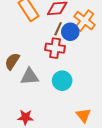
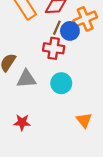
orange cross: (85, 21) -> (85, 19), turned 30

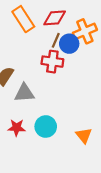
cyan circle: (61, 83) -> (46, 126), moved
red star: (22, 122) -> (17, 128), moved

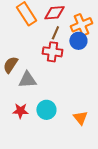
blue circle: (69, 44) -> (78, 41), moved

